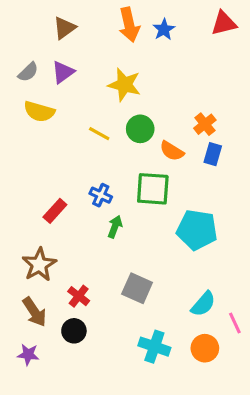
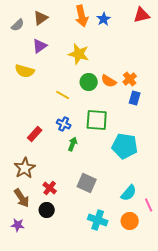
gray semicircle: (28, 72) -> (18, 25), moved
yellow line: (99, 134) -> (63, 95), moved
orange semicircle: (172, 151) -> (109, 81), moved

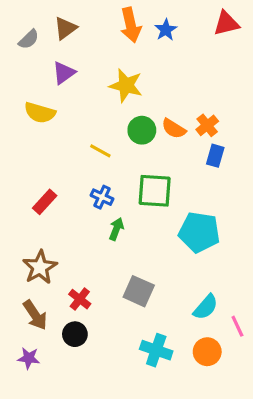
red rectangle: (35, 134) -> (45, 202), moved

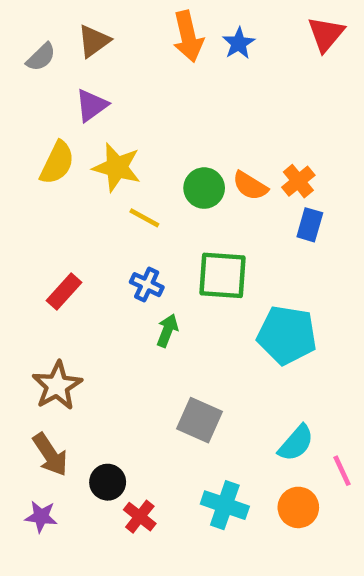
red triangle: (226, 23) -> (326, 34), turned -36
yellow star: (126, 86) -> (117, 167), moved
yellow semicircle: (40, 113) -> (57, 163), turned -80
red cross: (80, 299) -> (140, 517), moved

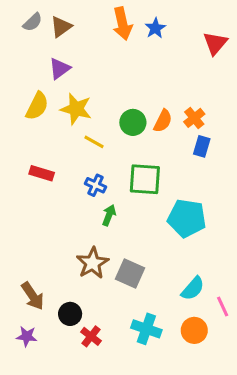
red triangle: (326, 34) -> (215, 43), moved
gray semicircle: (41, 57) -> (33, 22), moved
orange semicircle: (250, 186) -> (163, 121), turned -95
red rectangle: (64, 291) -> (42, 173), moved, turned 65
brown star: (57, 386) -> (93, 263), moved

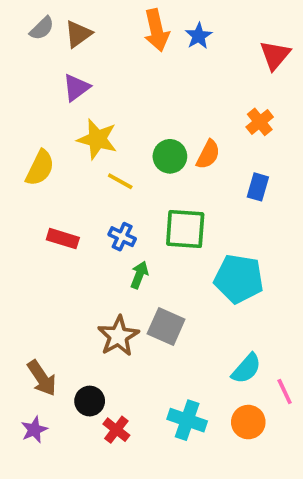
yellow semicircle: (37, 106) -> (40, 168), moved
orange cross: (194, 118) -> (260, 122), moved
red rectangle: (42, 173) -> (63, 239), moved
gray square: (130, 274) -> (166, 326), moved
purple star: (27, 336) -> (34, 430), turned -30

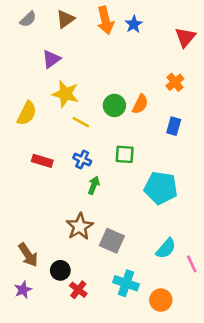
brown triangle: (78, 34) -> (65, 19), moved
green square: (185, 229) -> (125, 154), size x0.7
gray square: (166, 326) -> (112, 241), moved
orange circle: (248, 422) -> (161, 300), moved

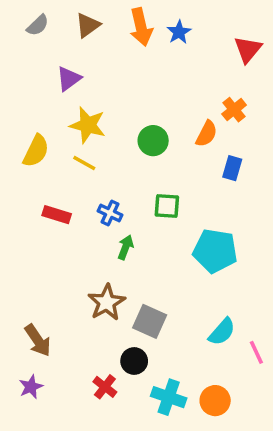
orange semicircle: (140, 104) -> (206, 134), moved
yellow line: (81, 122) -> (84, 163), moved
black circle: (60, 270) -> (134, 361), moved
cyan cross: (126, 283) -> (169, 397), moved

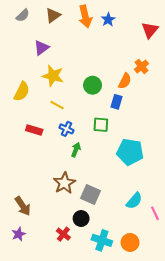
yellow line: (84, 163) -> (57, 105), moved
blue rectangle: (232, 168) -> (116, 102), moved

